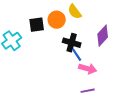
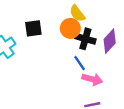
orange circle: (57, 20) -> (70, 28), moved
black cross: (72, 43) -> (85, 39), moved

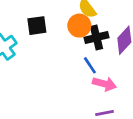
black cross: (85, 39) -> (97, 37), turned -30

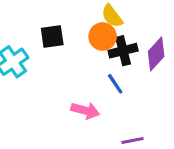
pink arrow: (104, 84) -> (85, 111), moved

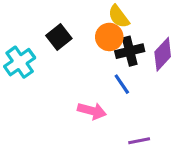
black square: (52, 37) -> (59, 37), turned -30

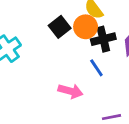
black square: (59, 37) -> (60, 27), moved

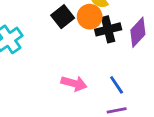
blue line: (96, 68) -> (117, 85), moved

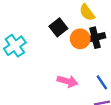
orange circle: (90, 17) -> (80, 39), moved

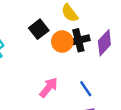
pink arrow: (68, 81) -> (49, 87), turned -66

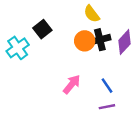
black square: (39, 29) -> (42, 29), moved

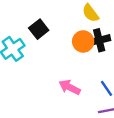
pink arrow: (72, 84) -> (70, 87), turned -102

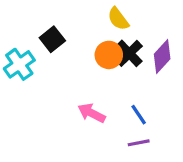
black cross: (99, 40) -> (129, 53), turned -30

